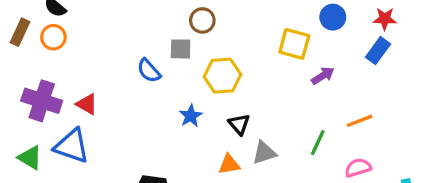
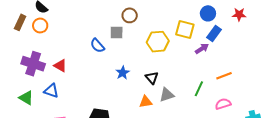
blue rectangle: (378, 51) -> (214, 34), moved
yellow hexagon: (222, 76) -> (158, 42), moved
blue triangle: (72, 146) -> (51, 91), size x0.7

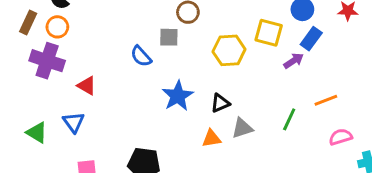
purple cross: (33, 64) -> (47, 61), moved
blue star: (123, 73) -> (178, 96), size x1.5
black triangle: (152, 78) -> (220, 103), turned 48
blue triangle: (51, 91) -> (74, 122), turned 35
pink semicircle: (223, 104) -> (341, 137), moved

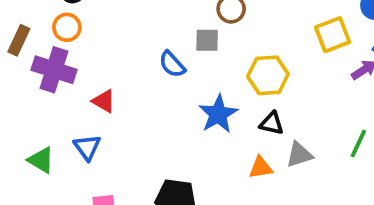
brown rectangle: (28, 23) -> (19, 40), moved
yellow square: (269, 33) -> (333, 35), turned -36
yellow hexagon: (229, 50) -> (268, 75), moved
black triangle: (220, 103) -> (272, 123), turned 36

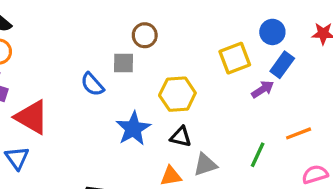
red triangle: (104, 101) -> (32, 117), size x1.6

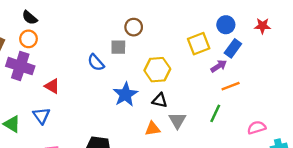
red triangle: (32, 117) -> (52, 86), size x0.6
orange line: (299, 133) -> (231, 86), moved
gray triangle: (205, 165) -> (177, 120), turned -42

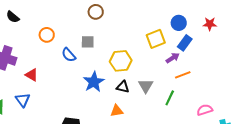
brown circle: (134, 27) -> (96, 12), moved
orange circle: (28, 39) -> (47, 35), moved
gray triangle: (177, 120) -> (146, 86), moved

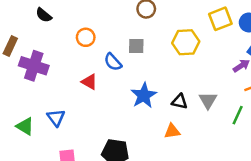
yellow square: (156, 39) -> (220, 19), moved
yellow hexagon: (121, 61) -> (186, 42), moved
red triangle: (32, 75) -> (89, 82), moved

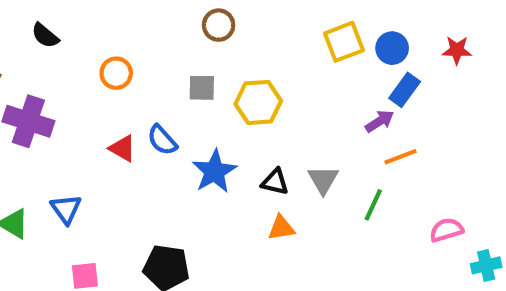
yellow hexagon: (186, 42) -> (258, 102), moved
blue semicircle: (113, 62) -> (162, 140), moved
orange triangle: (172, 131) -> (281, 228), moved

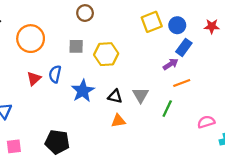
orange circle: (116, 73) -> (31, 39), size x1.6
blue semicircle: (162, 140) -> (55, 74), turned 54
red triangle: (122, 148) -> (34, 79), turned 48

